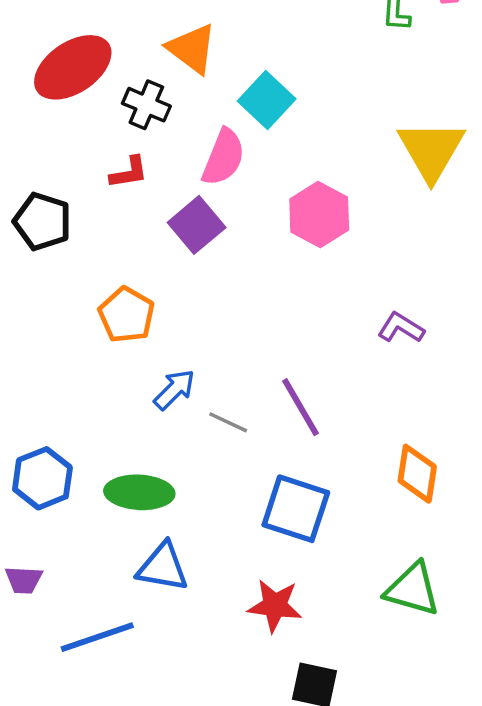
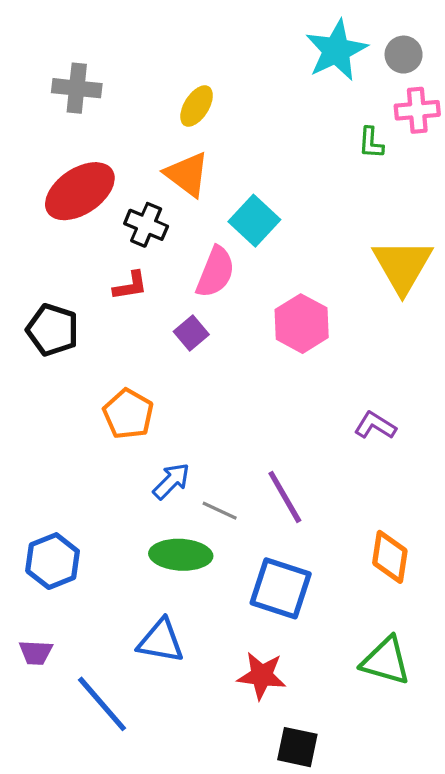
purple square: (197, 225) -> (191, 333), size x0.7
green ellipse: (139, 492) -> (181, 555), moved
blue line: (97, 637) -> (102, 704), turned 68

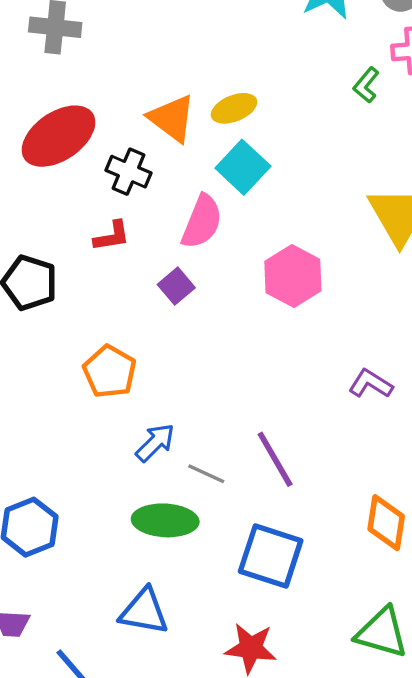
yellow ellipse: (197, 106) -> (234, 108), moved, turned 36
green L-shape: (371, 143) -> (366, 85), turned 36

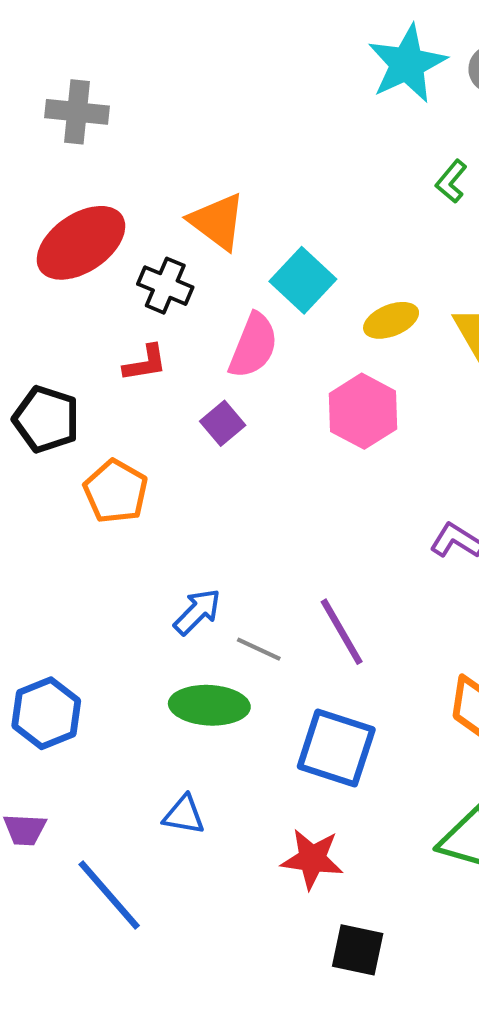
yellow ellipse: (234, 108) -> (391, 320), moved
orange pentagon: (110, 372) -> (116, 491), moved
blue triangle: (144, 611) -> (184, 815), size x0.7

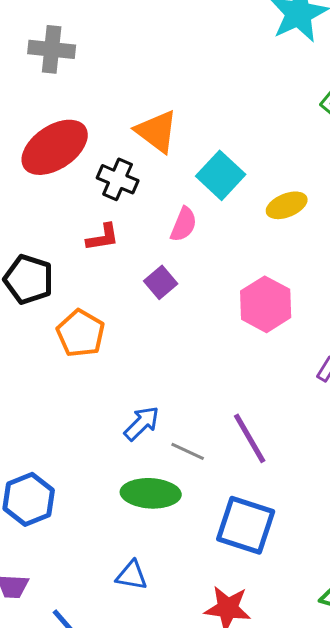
pink semicircle: (253, 346) -> (184, 224), size x0.7
pink hexagon: (363, 411) -> (266, 304), moved

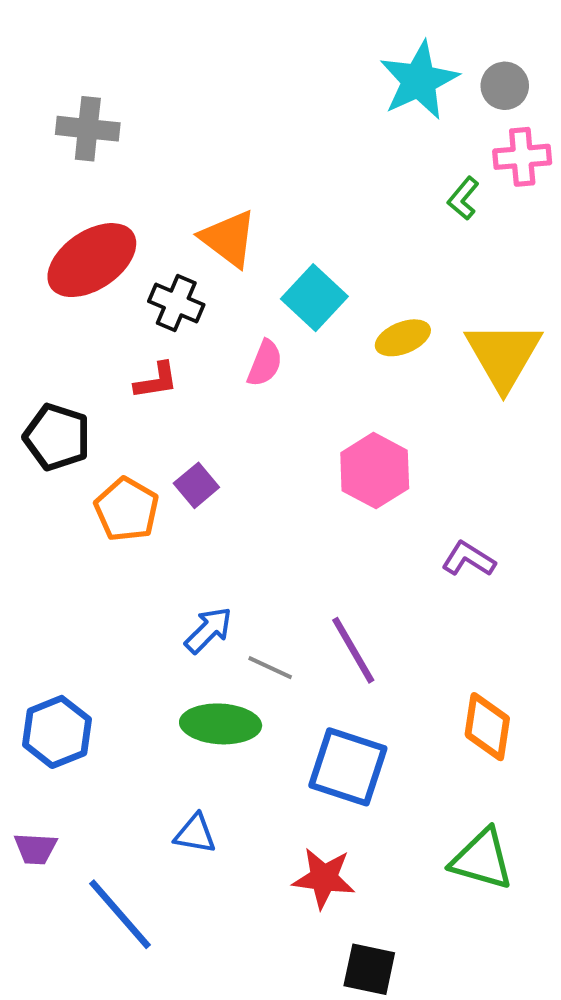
purple square: (161, 282) -> (196, 485), moved

